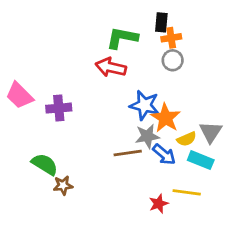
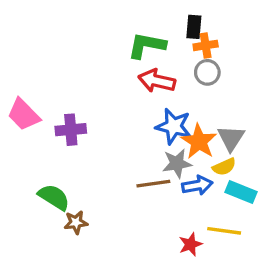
red arrow: (111, 67) -> (157, 81), moved
gray triangle: (211, 132) -> (231, 138), moved
blue arrow: (164, 154) -> (197, 185), turned -50

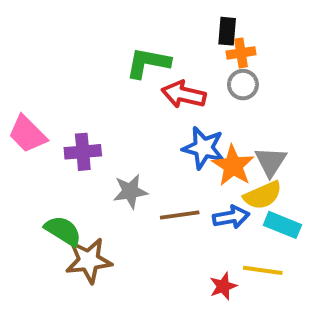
green L-shape: (147, 45) -> (148, 63), moved
gray star: (177, 163) -> (130, 191), moved
yellow semicircle: (224, 167) -> (263, 195), size x1.4
brown star: (76, 222) -> (89, 261), size x1.6

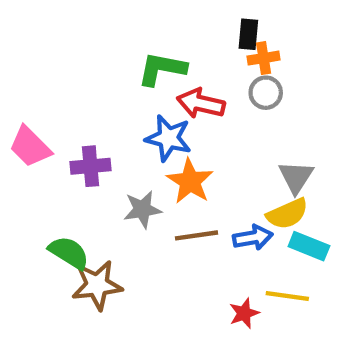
blue star: (203, 148) -> (168, 138), moved
orange star: (233, 166) -> (190, 181), moved

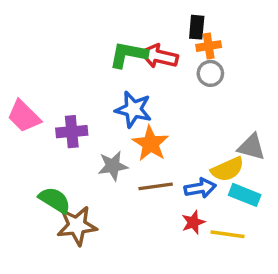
red arrow: (201, 103) -> (159, 56), moved
gray triangle: (296, 177) -> (251, 147), moved, turned -48
red star: (244, 313) -> (193, 222), moved

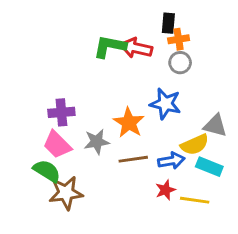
blue star: (133, 109) -> (165, 104), moved
pink trapezoid: (24, 116) -> (57, 145), moved

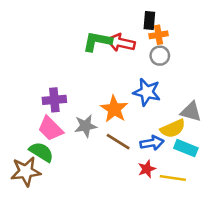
brown line: (133, 159) -> (118, 142), turned 40
brown star: (66, 193) -> (26, 171), moved

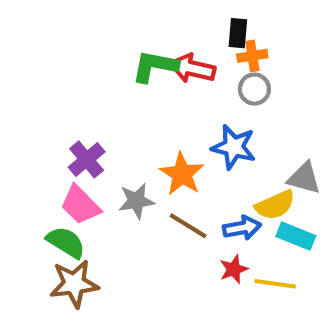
purple cross: (54, 100) -> (87, 159), turned -35
brown star: (26, 171) -> (74, 284), moved

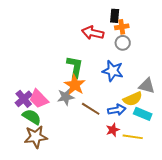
green L-shape: (155, 66) -> (75, 67), moved, turned 90
purple cross: (87, 159) -> (24, 99), moved
orange star: (182, 174) -> (75, 85), moved

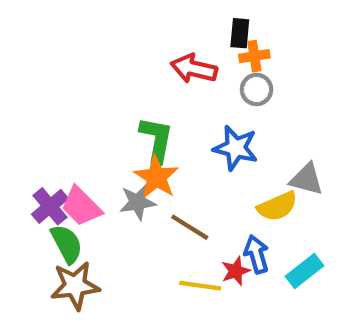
blue arrow: (117, 110) -> (257, 254), moved, turned -96
cyan rectangle: (143, 114) -> (304, 271), moved, turned -60
green semicircle: (32, 117) -> (67, 244), turned 30
yellow line: (133, 137) -> (200, 286), moved

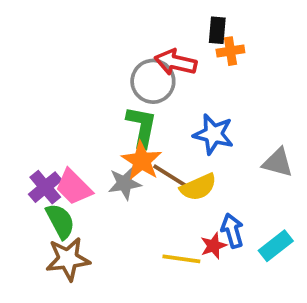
gray circle: (257, 90) -> (153, 81), moved, size x1.5
yellow semicircle: (277, 206) -> (198, 187), moved
brown line: (190, 227) -> (170, 176), moved

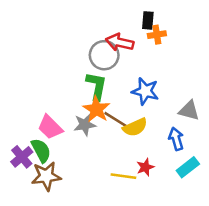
purple cross: (45, 187) -> (22, 157), moved
blue arrow: (232, 231) -> (176, 139), moved

